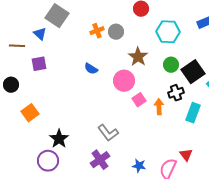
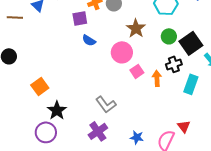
purple square: (39, 64) -> (80, 18), moved
orange square: (30, 113) -> (40, 86), moved

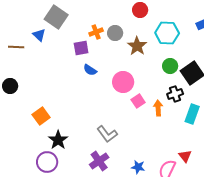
brown star: (136, 28) -> (137, 46), moved

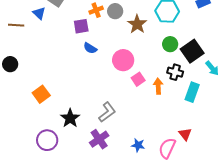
black cross: (175, 94) -> (175, 72), turned 35
gray L-shape: (107, 134) -> (107, 112), turned -90
black star: (58, 140) -> (70, 118), moved

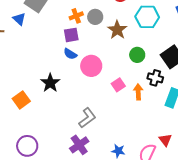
purple square: (81, 26) -> (71, 35), moved
green circle: (170, 44) -> (137, 55), moved
pink circle: (123, 60) -> (91, 66), moved
black star: (70, 118) -> (50, 83), moved

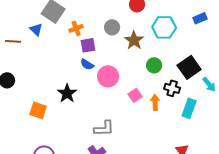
orange cross: (76, 16) -> (76, 28), moved
orange square: (21, 100) -> (38, 110), turned -36
gray L-shape: (87, 118) -> (104, 128), turned 35

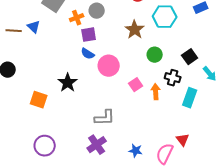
gray circle: (112, 27) -> (97, 11), moved
blue triangle: (36, 29) -> (34, 27), moved
black square: (189, 67) -> (190, 57), size x0.7

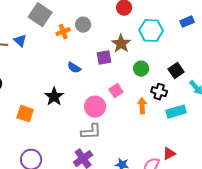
purple square: (89, 35) -> (104, 58), moved
pink circle: (109, 66) -> (95, 107), moved
pink square: (136, 85) -> (116, 91), moved
cyan rectangle: (190, 98) -> (176, 112), turned 54
red triangle: (183, 140) -> (169, 154), turned 40

